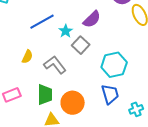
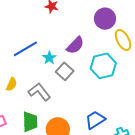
cyan hexagon: (114, 65) -> (103, 66), moved
blue trapezoid: (110, 94) -> (95, 120), turned -105

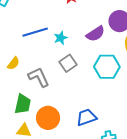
purple semicircle: (75, 45) -> (95, 34), moved
cyan star: (49, 58) -> (61, 38), moved

